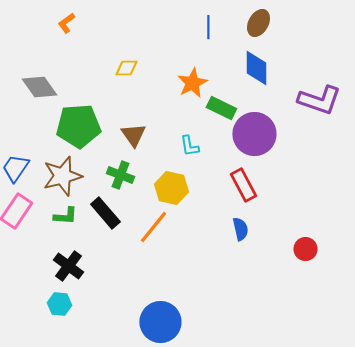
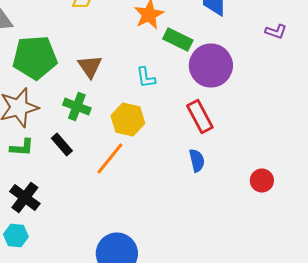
purple L-shape: (319, 100) -> (276, 32), size x0.5
black rectangle: (105, 213) -> (62, 145), size x0.7

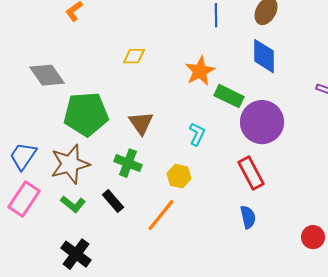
cyan L-shape: (146, 78) -> (197, 134), turned -145
yellow hexagon: (128, 120) -> (179, 176), size x0.7
green L-shape: (22, 148) -> (73, 204), turned 35

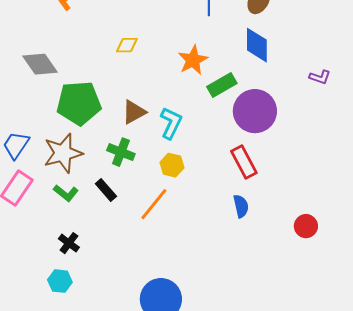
green rectangle: (229, 96) -> (222, 85), turned -56
brown triangle: (141, 123) -> (134, 112), turned 36
cyan L-shape: (197, 134) -> (171, 123), moved, size x1.4
black cross: (76, 254) -> (69, 243), size x0.7

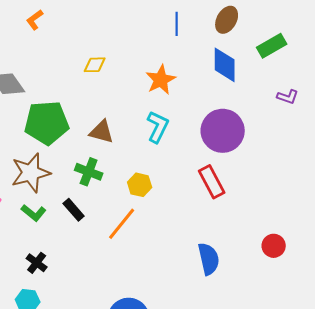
green rectangle: (222, 85) -> (272, 46), moved
brown triangle: (134, 112) -> (102, 132), turned 44
cyan L-shape: (171, 123) -> (158, 127), moved
blue semicircle: (241, 206) -> (209, 259), moved, size x1.4

